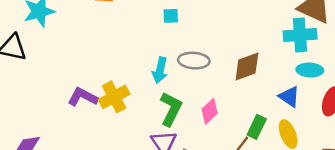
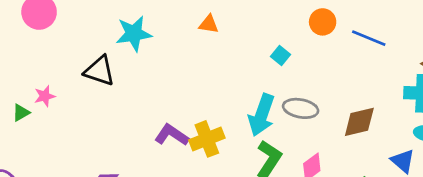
cyan square: (171, 16) -> (281, 56), turned 35
cyan arrow: (160, 70) -> (262, 115), size x1.4

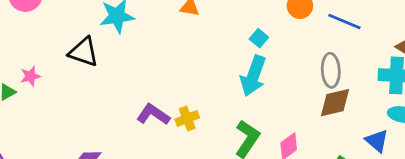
gray ellipse: (301, 108) -> (331, 70), moved, turned 76
cyan arrow: (262, 115) -> (253, 76), moved
yellow cross: (207, 139) -> (187, 118), size x0.7

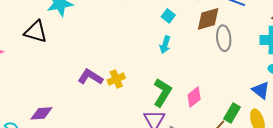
cyan arrow: (253, 76) -> (165, 45), size x0.6
brown diamond: (335, 103) -> (208, 19), moved

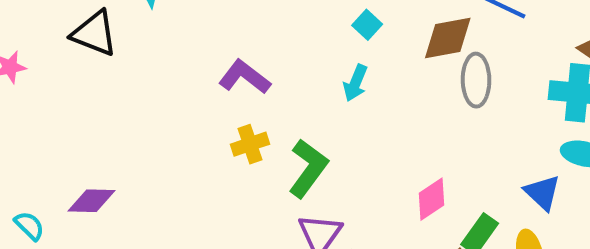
purple L-shape: (90, 77) -> (245, 77), moved
green L-shape: (162, 93) -> (308, 168), moved
pink diamond: (194, 97) -> (431, 199), moved

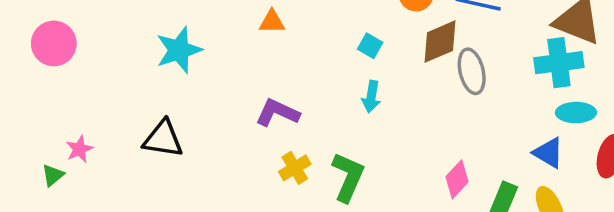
black triangle: (94, 33) -> (163, 139), moved

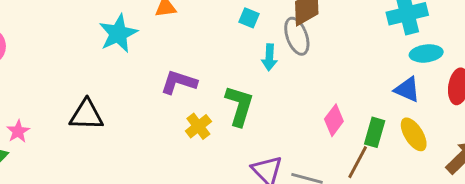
cyan star: (179, 50) -> (118, 34), moved
gray ellipse: (472, 71) -> (297, 36), moved
cyan arrow: (371, 97) -> (269, 57), moved
green L-shape: (348, 177) -> (239, 106), moved

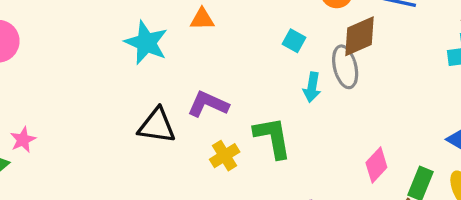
cyan star: (118, 34) -> (146, 43), turned -30
green L-shape: (239, 106) -> (273, 138), turned -33
black triangle: (86, 115) -> (157, 126), moved

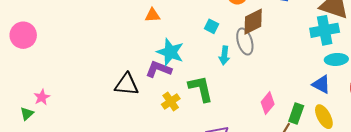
cyan star: (146, 43) -> (170, 52), moved

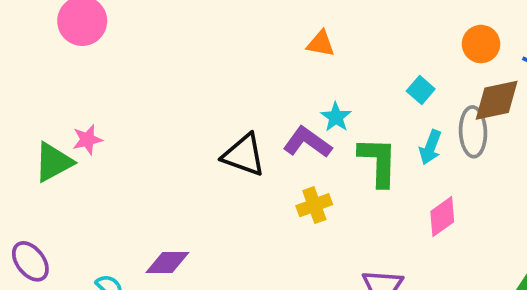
cyan star: (170, 52) -> (336, 117), size x0.6
green L-shape: (201, 89) -> (378, 162), moved
pink diamond: (268, 103) -> (442, 217), moved
green triangle: (27, 114) -> (53, 162), size x1.6

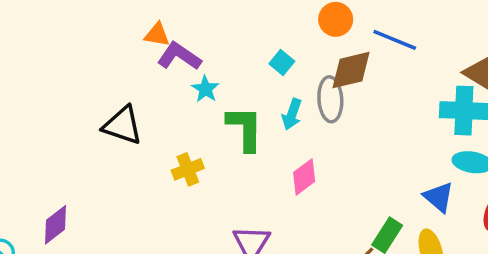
orange triangle: (321, 44) -> (157, 35), moved
purple L-shape: (307, 142) -> (179, 56), moved
purple diamond: (167, 263) -> (56, 225), turned -36

